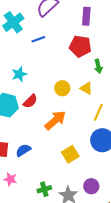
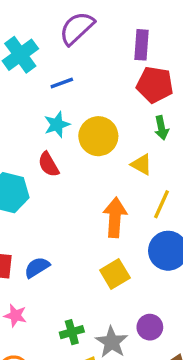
red pentagon: (80, 46) -> (155, 85), moved
cyan star: (19, 74) -> (57, 125), moved
yellow circle: (62, 88) -> (98, 136), moved, size x1.5
red semicircle: (30, 101) -> (49, 164), moved, turned 105
orange arrow: (55, 120) -> (115, 218), moved, turned -45

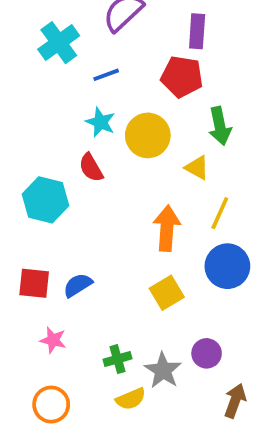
red pentagon: (155, 85) -> (182, 77), moved
cyan star: (57, 125) -> (100, 122), turned -30
green arrow: (161, 128) -> (220, 126), size x1.4

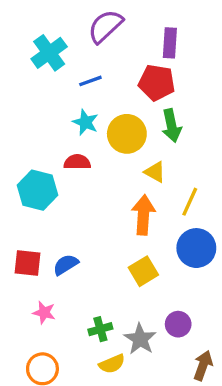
green arrow: (220, 126) -> (172, 126), moved
red semicircle: (91, 168) -> (77, 162), turned 120
yellow triangle: (197, 168) -> (155, 172), moved

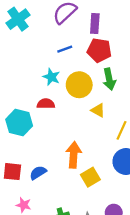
purple rectangle: (170, 43) -> (95, 24), moved
cyan cross: (49, 53) -> (18, 19), moved
blue line: (90, 81) -> (65, 49), moved
orange arrow: (143, 215) -> (74, 155), moved

